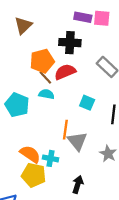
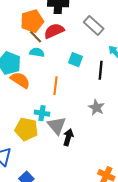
gray triangle: (77, 141) -> (57, 126), moved
orange semicircle: (30, 154) -> (20, 80), moved

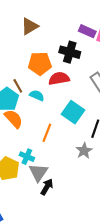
brown line: (36, 37) -> (18, 86), moved
cyan square: (75, 60) -> (73, 112), size x1.5
gray star: (96, 107) -> (84, 151), moved

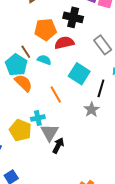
orange line: (47, 133) -> (56, 95), turned -48
cyan cross: (27, 157) -> (38, 118), turned -32

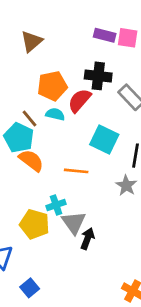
black cross: (73, 17) -> (98, 76), moved
red semicircle: (64, 43) -> (79, 100), turned -30
cyan semicircle: (44, 60) -> (55, 114), moved
orange line: (56, 95) -> (76, 171), turned -48

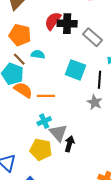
orange pentagon: (52, 86) -> (20, 35), moved, turned 30
red semicircle: (79, 100) -> (53, 21), moved
orange line: (76, 171) -> (46, 96), moved
yellow pentagon: (34, 224) -> (41, 150), moved

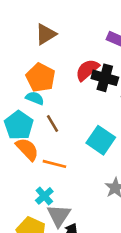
cyan semicircle: (38, 54) -> (35, 98), moved
brown line: (19, 59) -> (52, 124), moved
cyan cross: (44, 121) -> (44, 196), turned -32

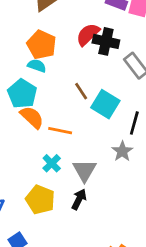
brown line: (52, 124) -> (81, 91), moved
gray triangle: (59, 215) -> (84, 170), moved

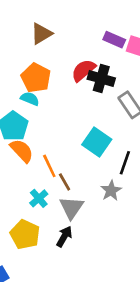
brown line: (81, 91) -> (65, 182), moved
orange line: (60, 131) -> (49, 166), turned 50

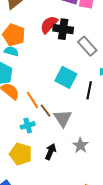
gray star: (111, 191) -> (80, 145), moved
cyan cross: (39, 198) -> (28, 125), turned 32
gray triangle: (71, 208) -> (63, 118), moved

